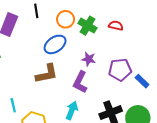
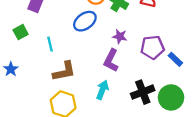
brown L-shape: (47, 74) -> (64, 71), moved
cyan line: (13, 105) -> (50, 44), moved

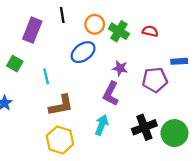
green square: (21, 32) -> (15, 64), turned -32
blue rectangle: (175, 59) -> (179, 61), moved, turned -48

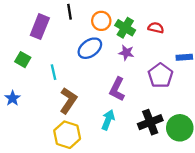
purple star: (120, 68) -> (126, 53), moved
purple pentagon: (155, 80) -> (160, 75), turned -30
brown L-shape: (61, 105) -> (68, 101), turned -45

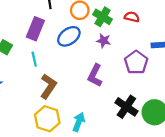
purple rectangle: (40, 27) -> (35, 29), moved
cyan arrow: (108, 120) -> (79, 122), moved
black cross: (150, 122) -> (126, 107), turned -35

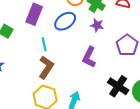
cyan line: (34, 59) -> (44, 44), moved

